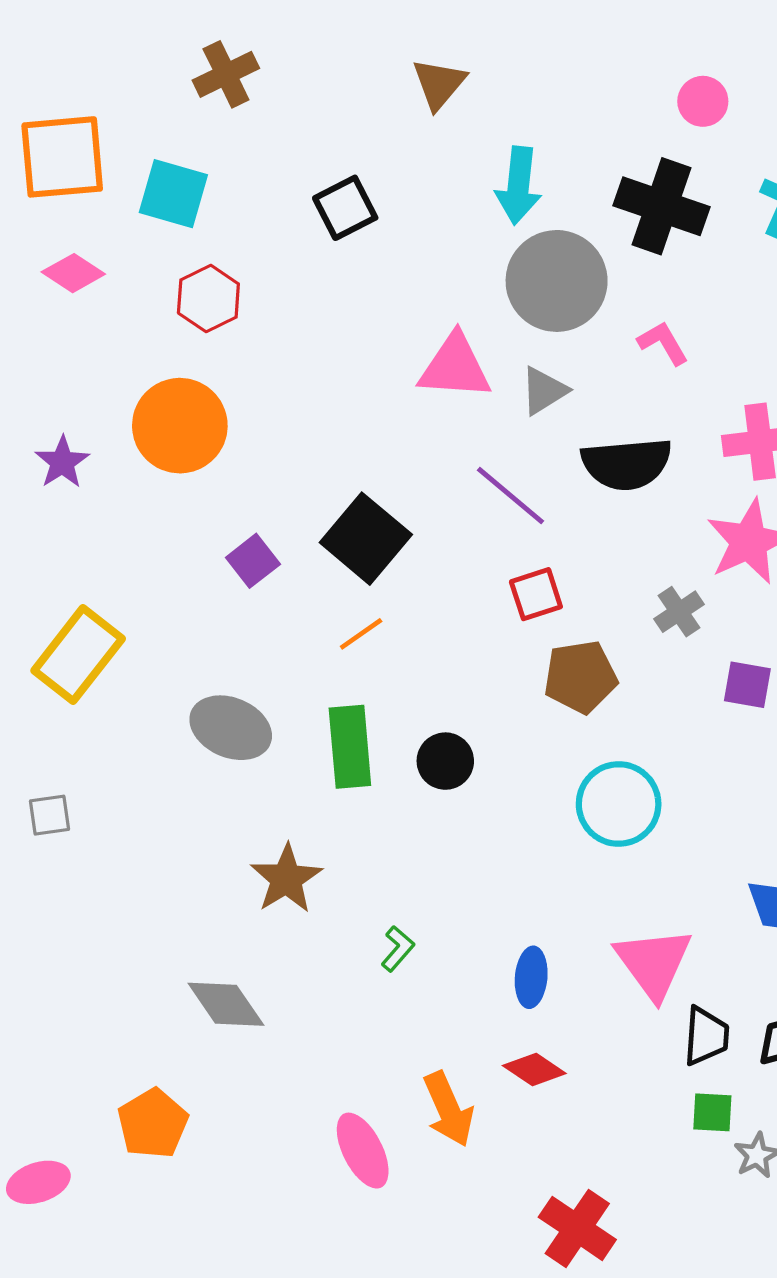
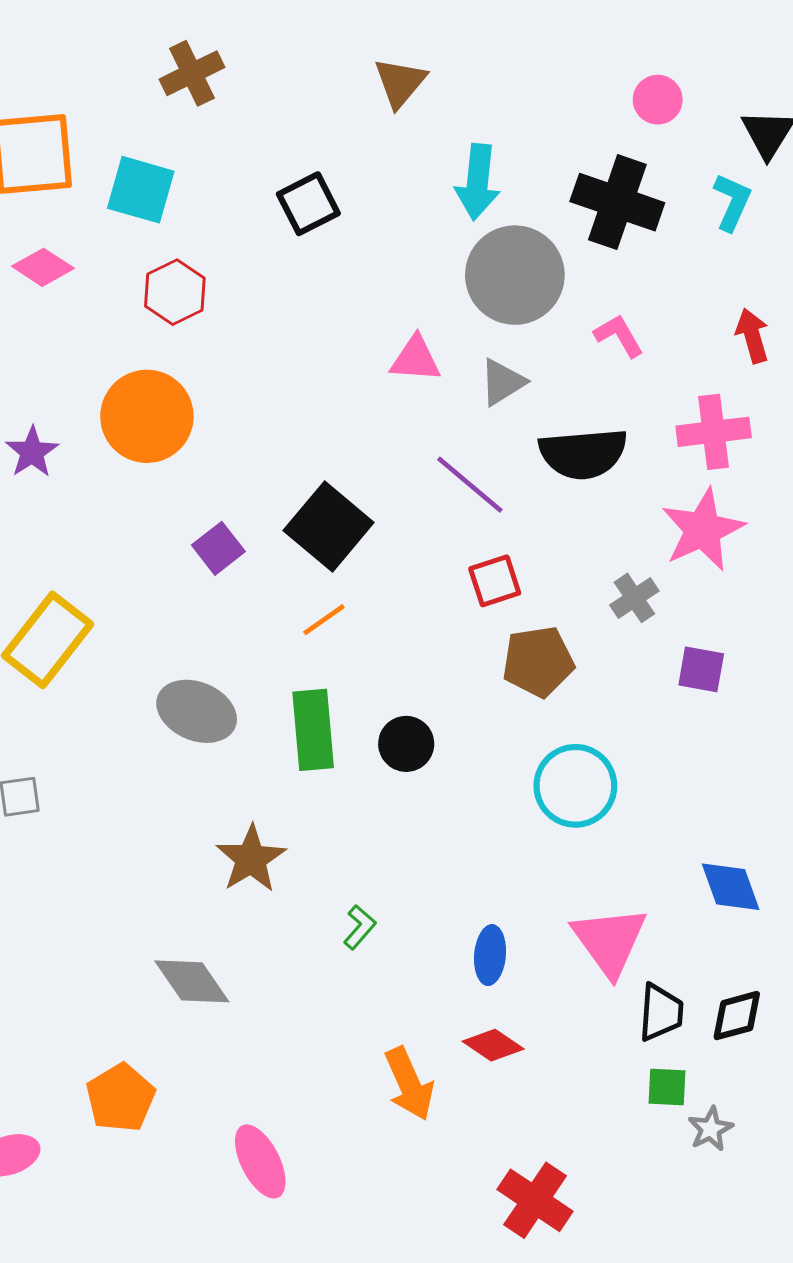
pink triangle: (455, 367) -> (416, 359), size x0.7
pink ellipse: (363, 1151) -> (260, 1161), moved

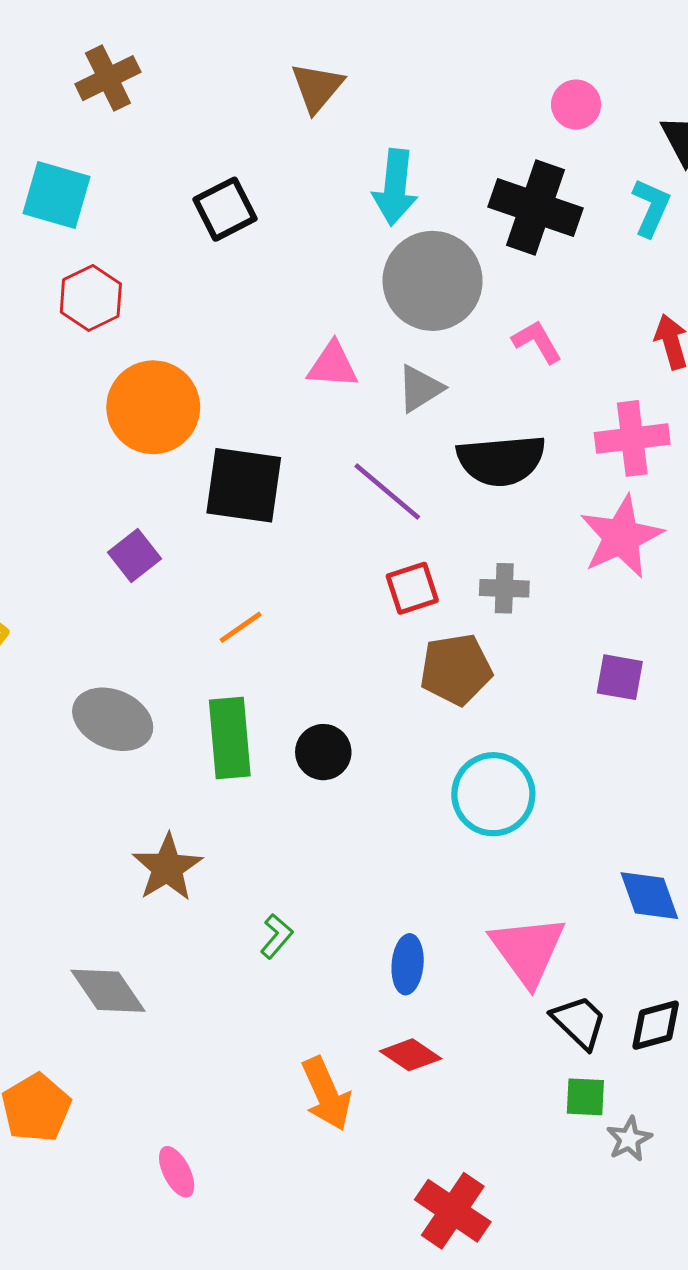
orange circle: (147, 416) -> (153, 407), moved
black square: (329, 527) -> (244, 485), moved, turned -32
gray cross: (634, 598) -> (504, 588), moved, turned 36
black trapezoid: (661, 1012) -> (579, 1022), turned -50
pink ellipse: (260, 1161) -> (177, 1172), size x0.7

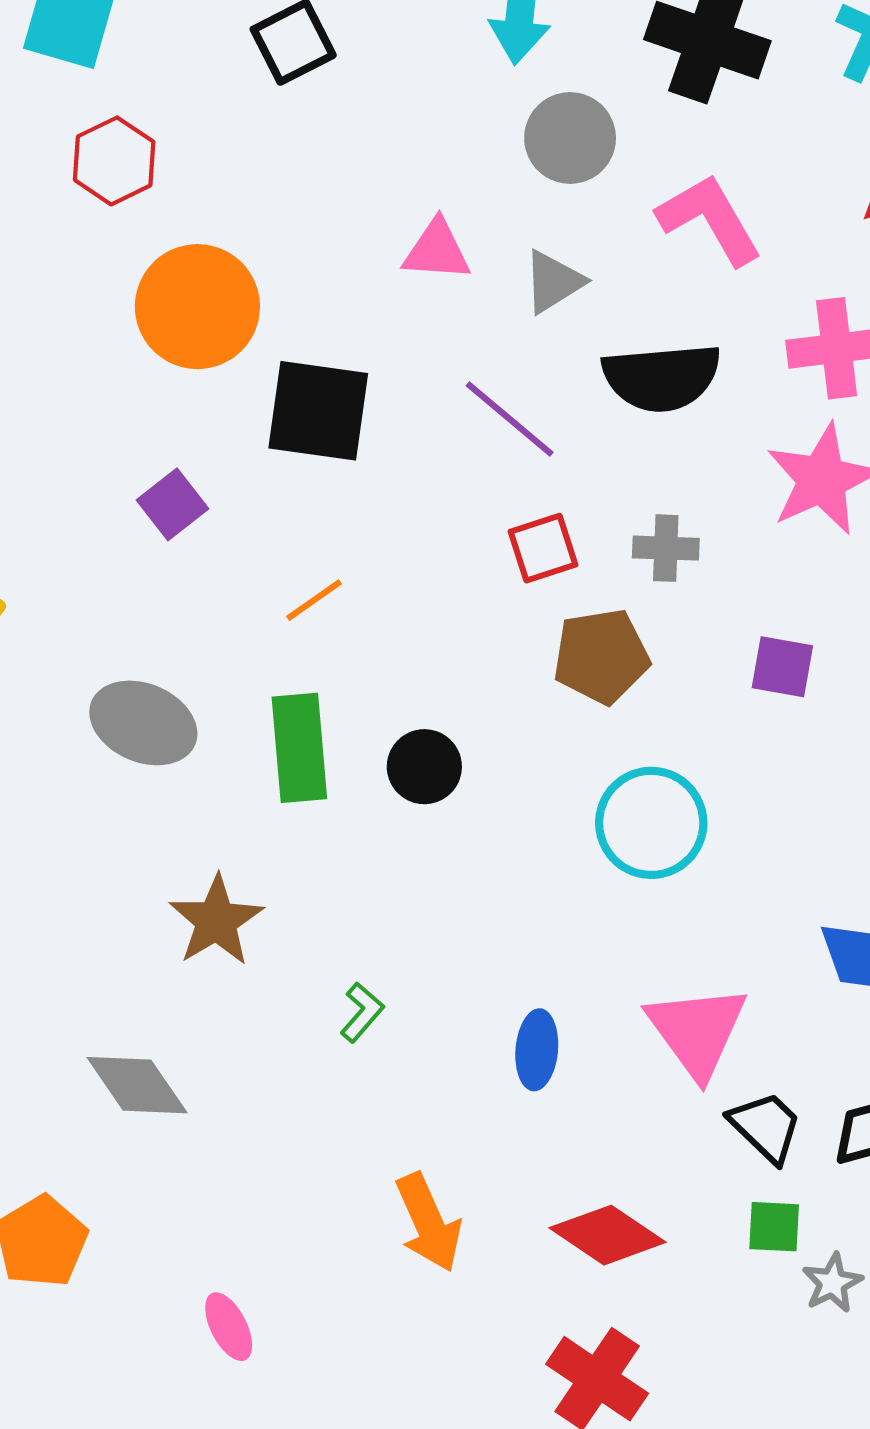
gray circle: (433, 281) -> (570, 138), size x0.7
pink L-shape: (537, 342) -> (710, 219), size x1.6
purple square: (620, 677) -> (782, 667), moved
red diamond: (411, 1055) -> (608, 1235), moved, size x1.4

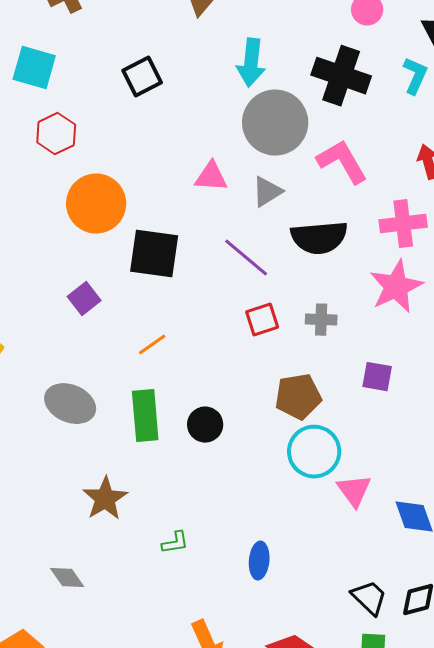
gray circle: (570, 138) -> (275, 123), size x1.5
brown pentagon: (601, 656) -> (298, 397), moved
green L-shape: (362, 1012) -> (175, 543), turned 40
pink triangle: (697, 1031) -> (354, 491), moved, size x0.7
gray diamond: (137, 1085) -> (67, 578), size x0.7

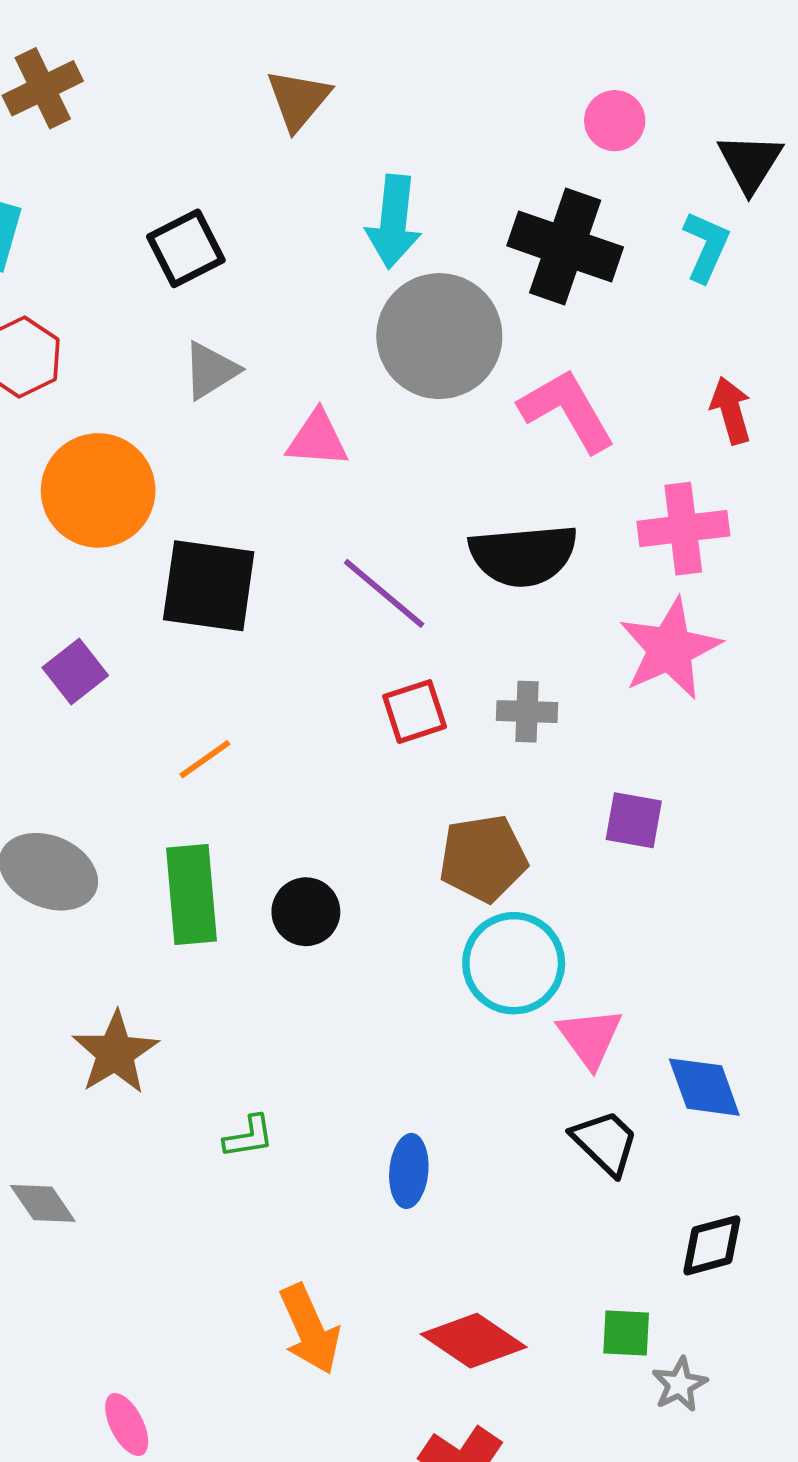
gray triangle: (267, 192) -> (211, 370), moved
black trapezoid: (369, 598) -> (605, 1142), moved

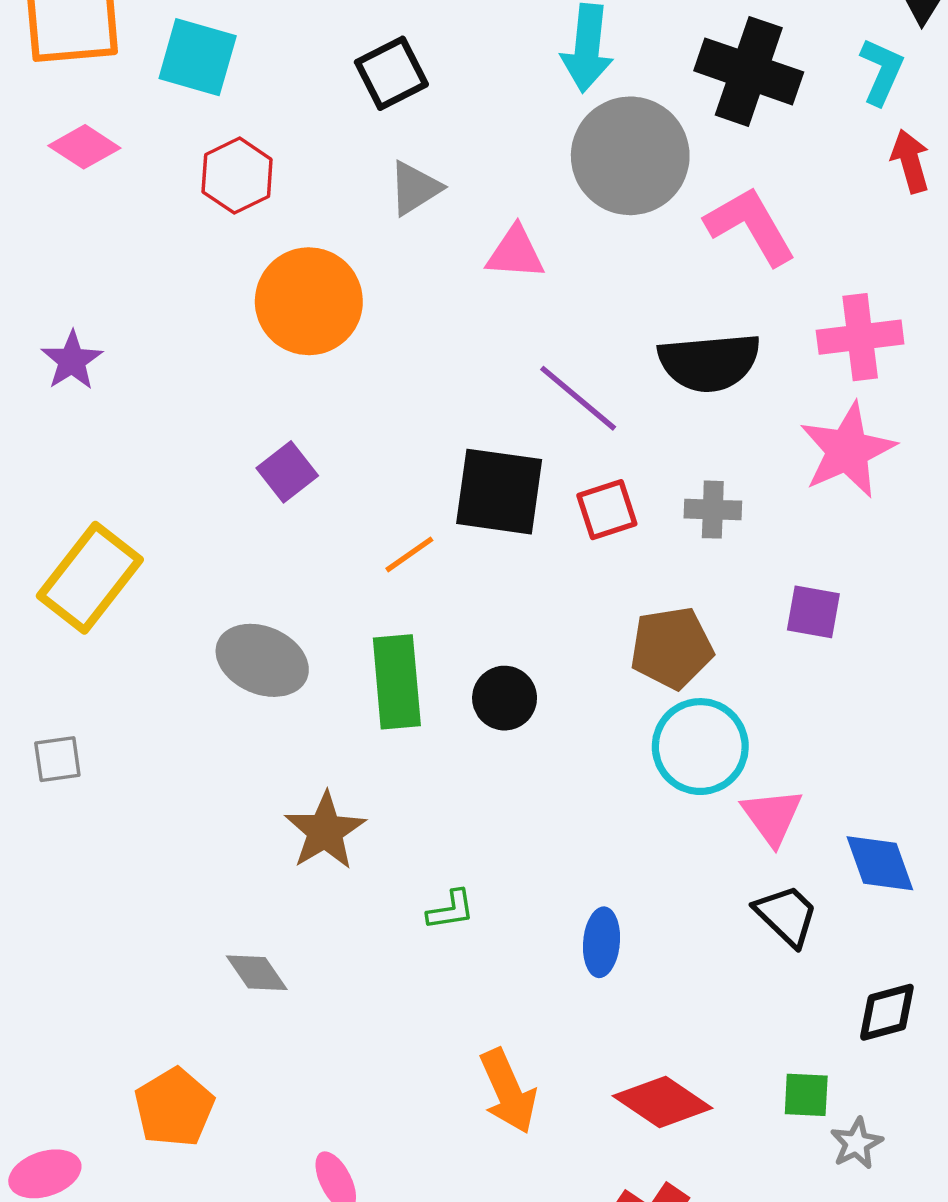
red arrow: (731, 410) -> (910, 161), moved
black square: (209, 586) -> (499, 492), moved

